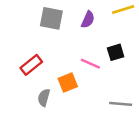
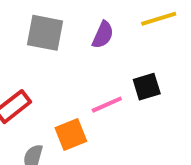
pink line: (90, 64) -> (107, 105), turned -48

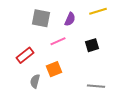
pink line: (107, 105) -> (58, 41), moved

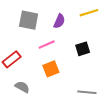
orange square: (54, 69) -> (51, 69), moved
gray semicircle: (35, 81) -> (22, 87), turned 104

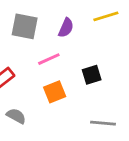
black square: (83, 49) -> (92, 75), moved

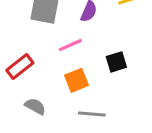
gray line: (103, 123) -> (92, 114), moved

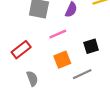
gray semicircle: (35, 106) -> (32, 79), turned 40
gray line: (92, 114) -> (82, 74), moved, turned -30

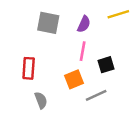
pink line: (58, 34) -> (83, 51), moved, turned -56
red rectangle: (21, 50) -> (29, 68), turned -48

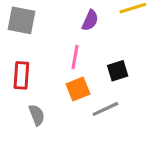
gray square: (48, 23) -> (21, 20), moved
pink line: (83, 51) -> (75, 57), moved

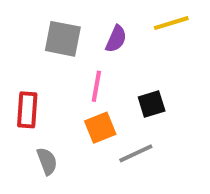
gray square: (21, 20) -> (63, 39), moved

